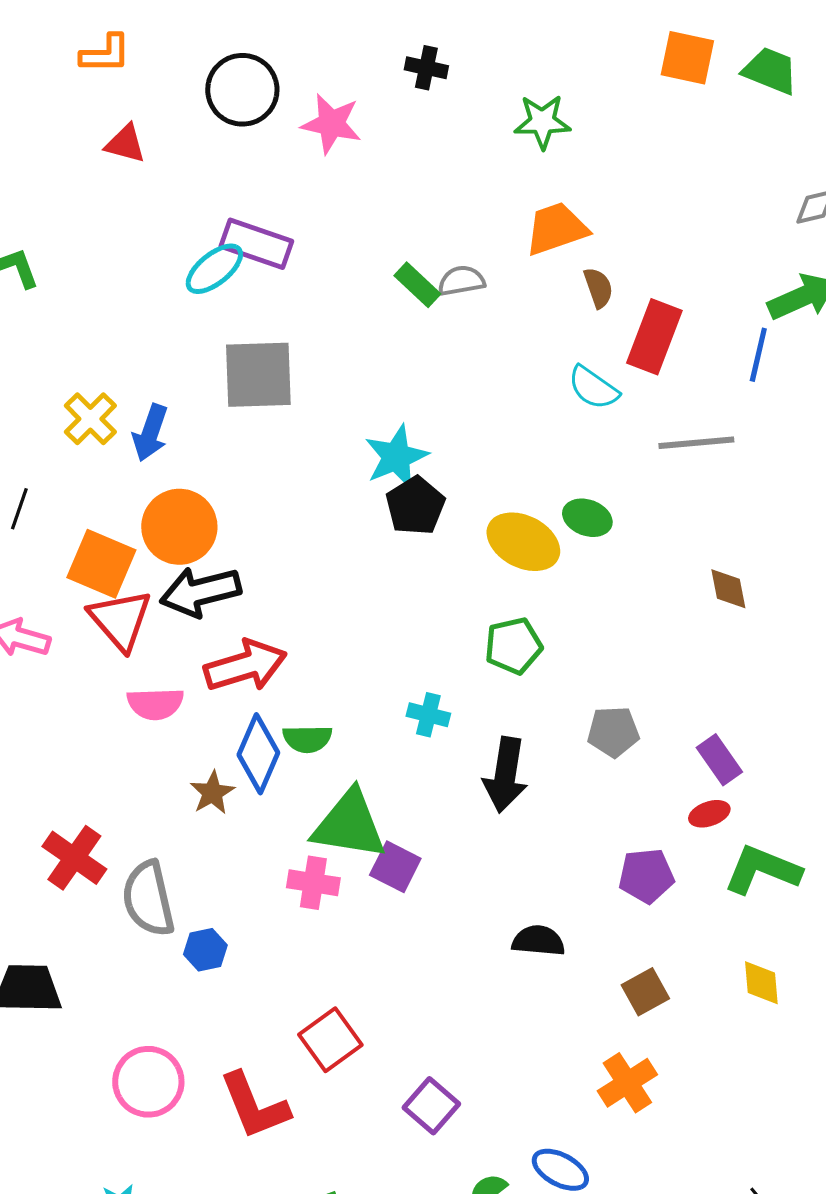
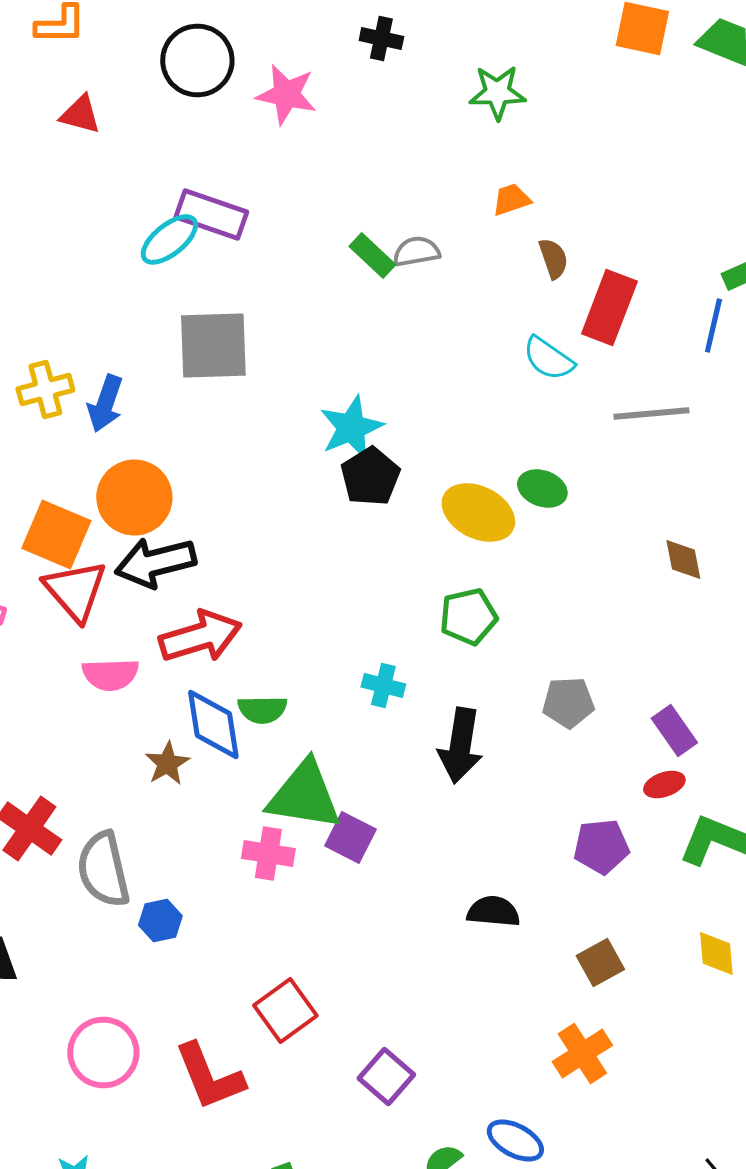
orange trapezoid: (556, 229) -> (511, 200), size x0.6
yellow cross: (90, 419) -> (45, 390), turned 30
blue diamond: (258, 754) -> (213, 724), turned -32

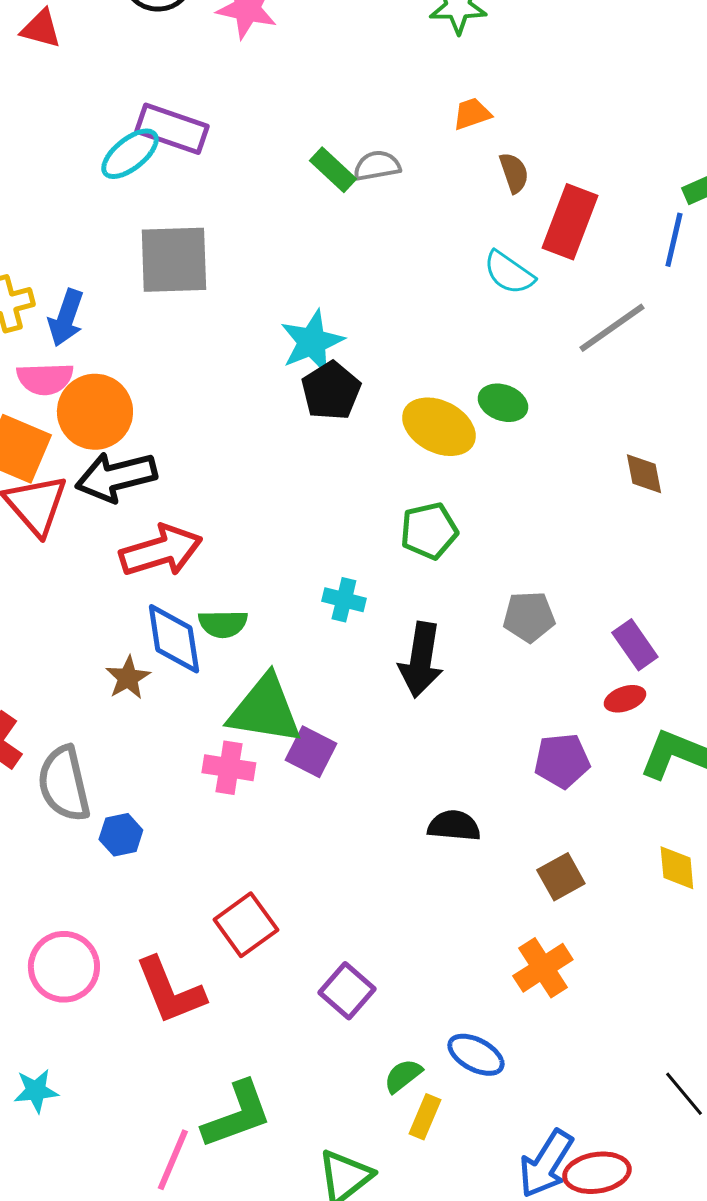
gray line: (651, 414) -> (612, 328), turned -30
pink semicircle: (110, 674) -> (45, 379), moved

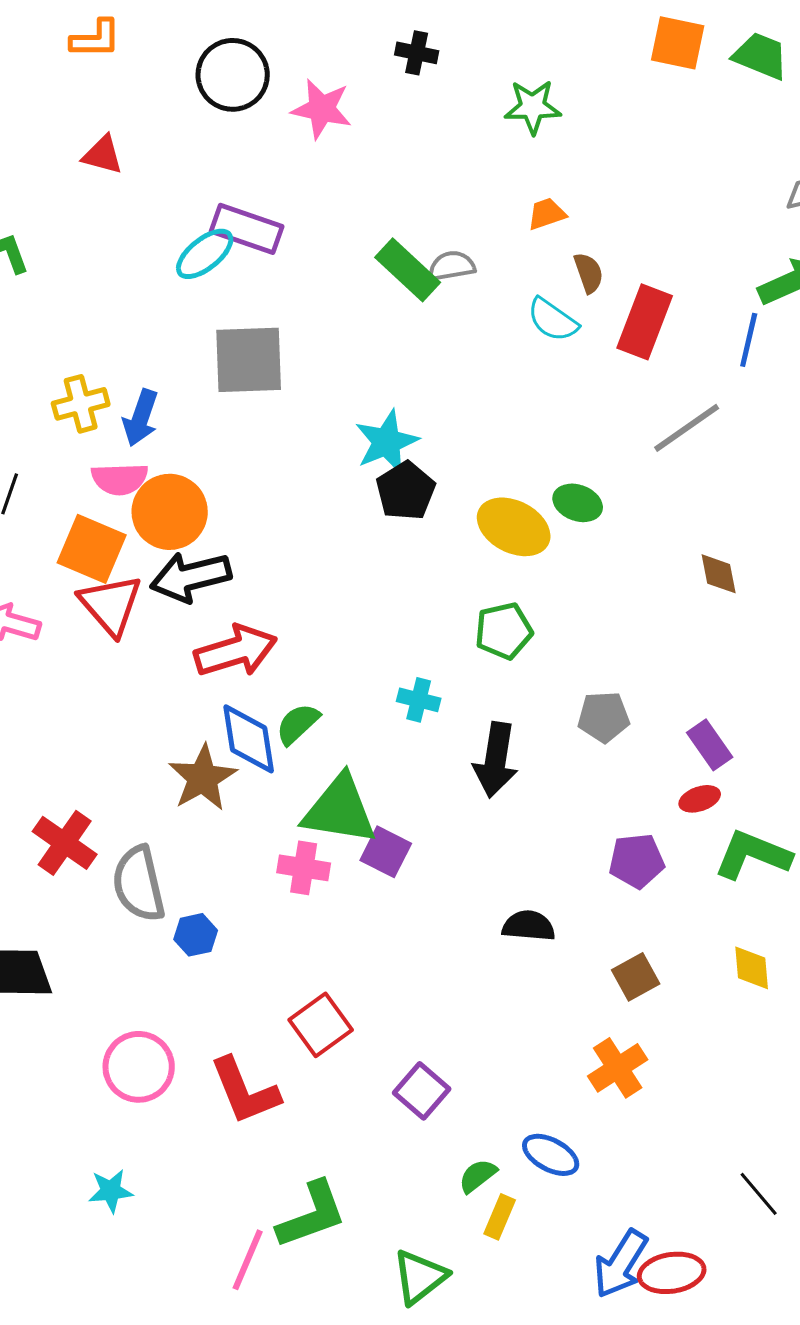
red triangle: (41, 29) -> (103, 155), moved
green rectangle: (333, 170) -> (408, 270), size x1.4
cyan semicircle: (509, 273) -> (553, 320), moved
green semicircle: (223, 624) -> (298, 724), turned 138
brown star: (128, 678) -> (203, 778), size x1.5

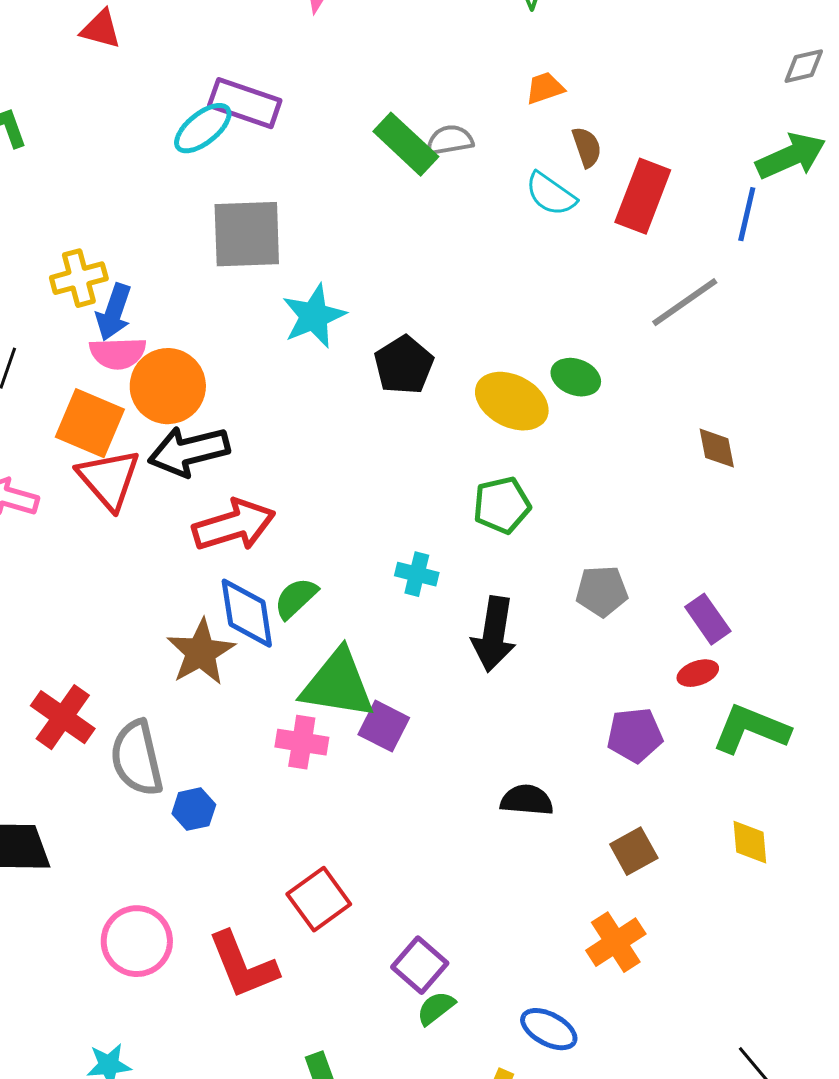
blue arrow: (141, 418) -> (114, 312), moved
cyan star: (387, 442) -> (314, 316), moved
green semicircle: (478, 1176) -> (436, 1008), moved

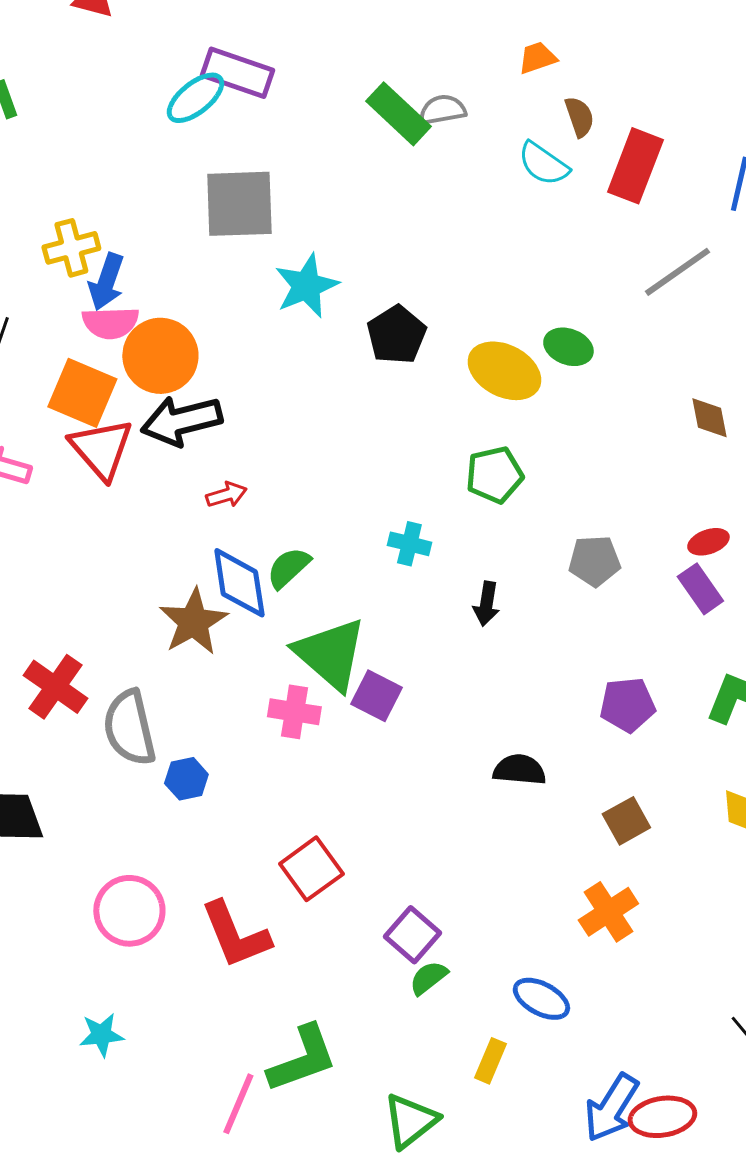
red arrow: (234, 525) -> (226, 495), size x0.5
black arrow: (494, 634) -> (486, 604), size x0.6
red ellipse: (698, 673) -> (708, 542), moved
green triangle: (338, 684) -> (330, 654), turned 32

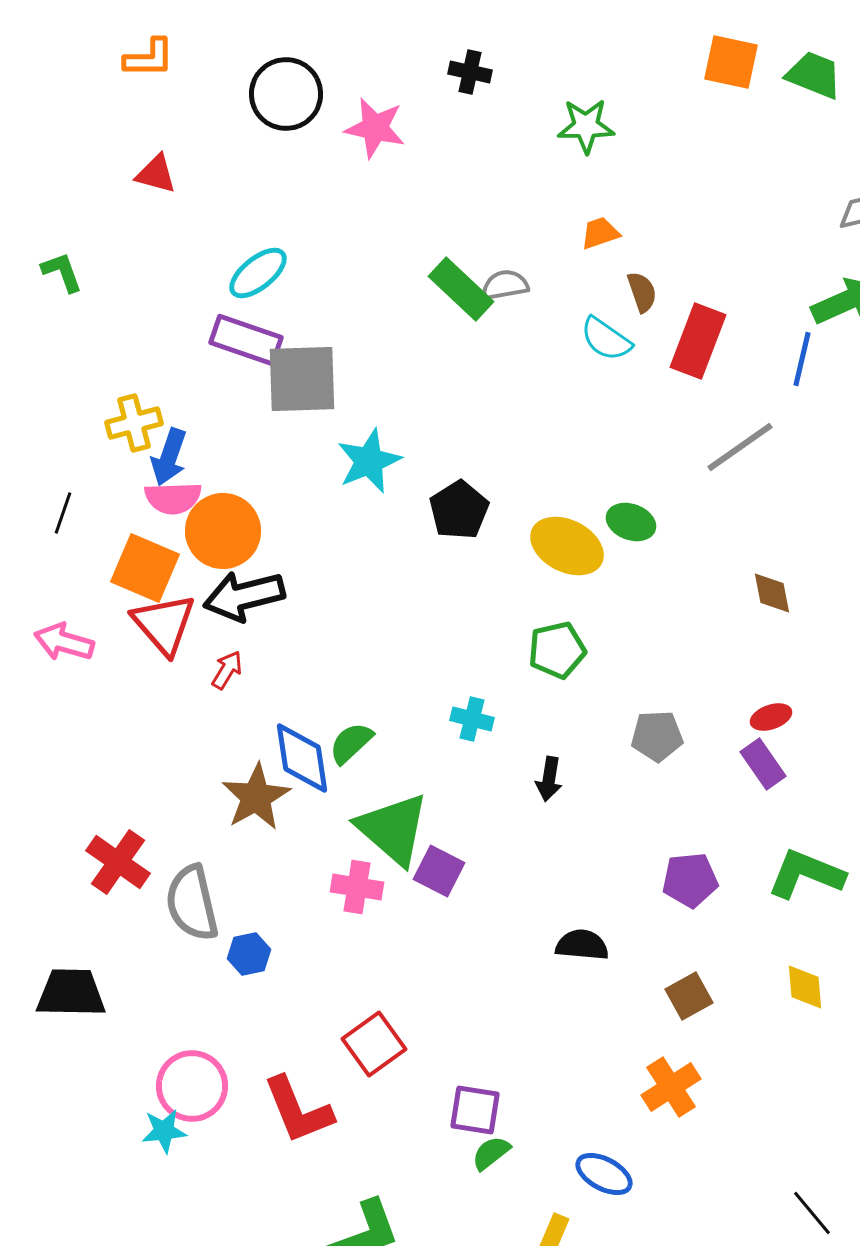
purple rectangle: (237, 73) -> (246, 340), moved
red arrow: (226, 495) -> (227, 670), moved, turned -42
purple square: (412, 935) -> (475, 1110), turned -32
cyan star: (101, 1035) -> (164, 1131), moved

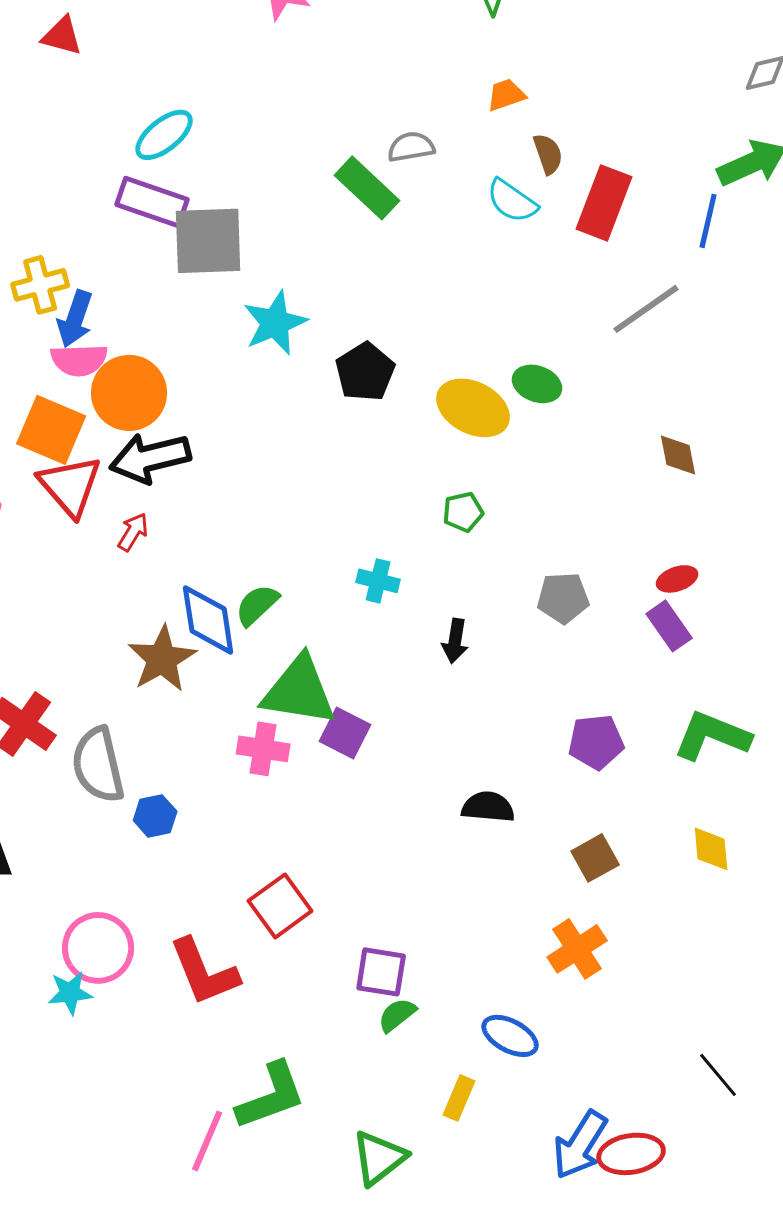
green rectangle: (461, 289) -> (367, 188), moved
green pentagon: (557, 650) -> (463, 512), size x0.7
green triangle: (393, 829) -> (299, 691), turned -32

